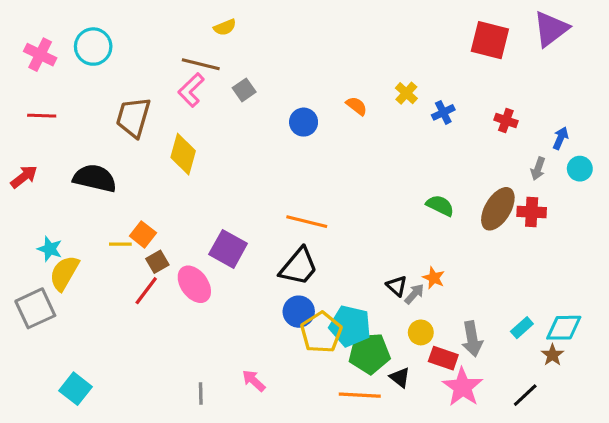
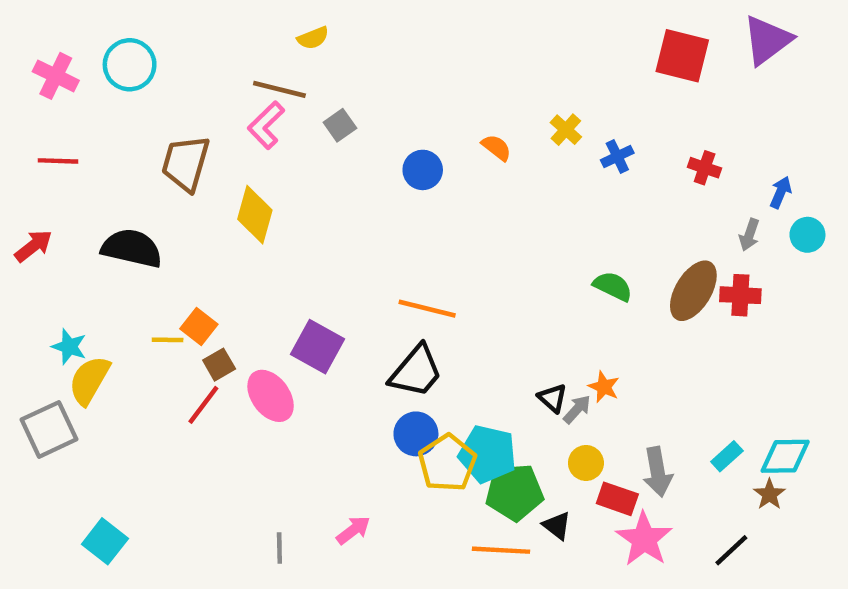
pink arrow: (254, 381) -> (353, 530), turned 100

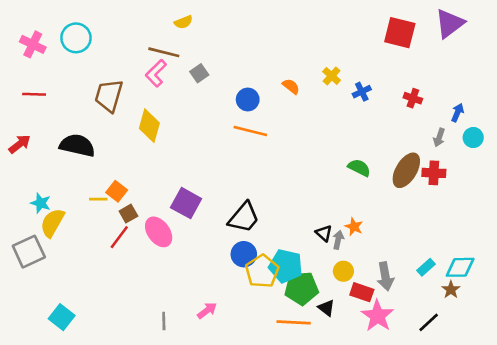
orange line: (427, 309) -> (250, 131), moved
gray arrow: (577, 409) -> (338, 240), turned -30

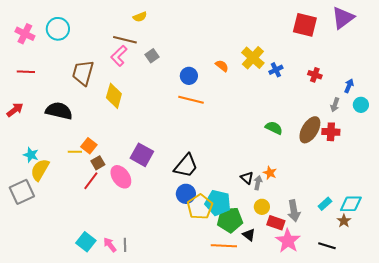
yellow cross: (332, 76) -> (253, 58), size x1.6
pink arrow: (207, 311) -> (110, 245), moved, turned -91
cyan square: (62, 317) -> (86, 242), moved
black line: (429, 322) -> (327, 246), turned 60

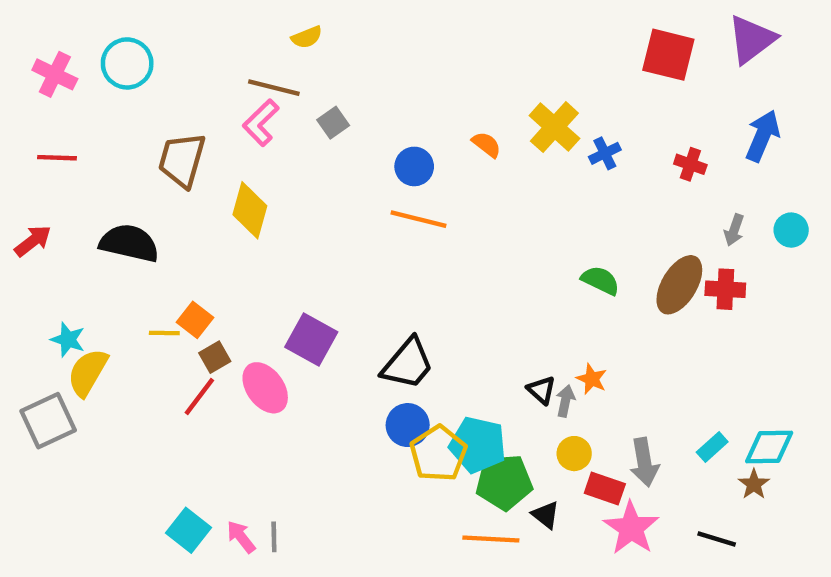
blue arrow: (349, 86) -> (763, 136), moved, size x1.6

